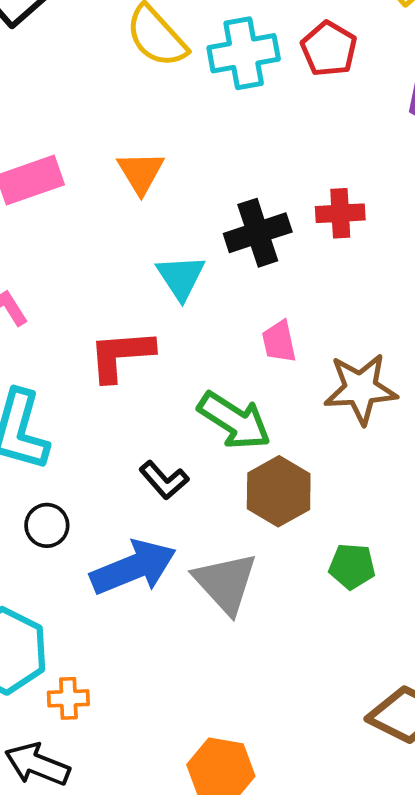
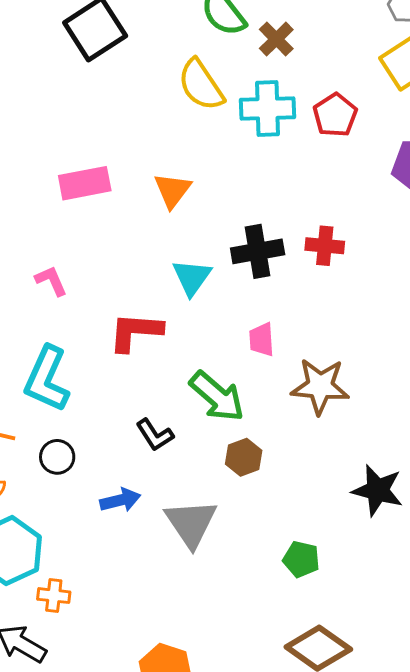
brown hexagon: (279, 491) -> (244, 457), size x0.7
green pentagon: (352, 566) -> (301, 559), moved
blue arrow: (133, 567) -> (120, 500), size x0.6

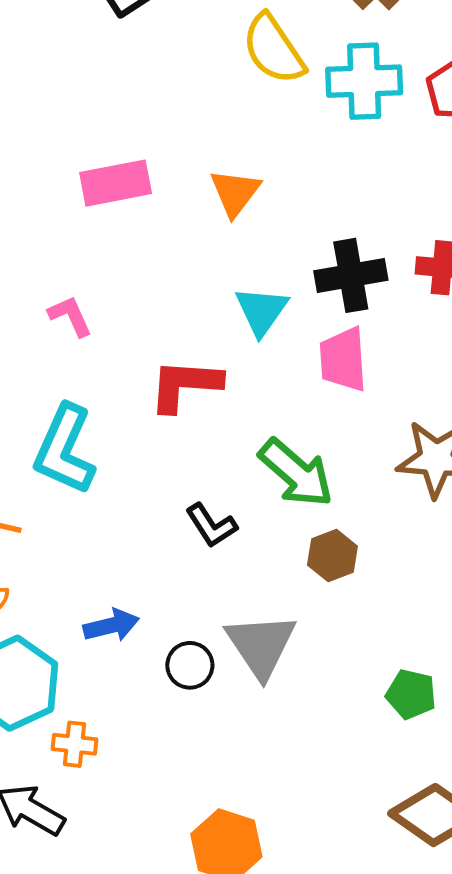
pink trapezoid: (261, 340) -> (343, 360), moved, size x1.4
black circle: (57, 457) -> (190, 665), moved
blue arrow: (120, 500) -> (111, 625), moved

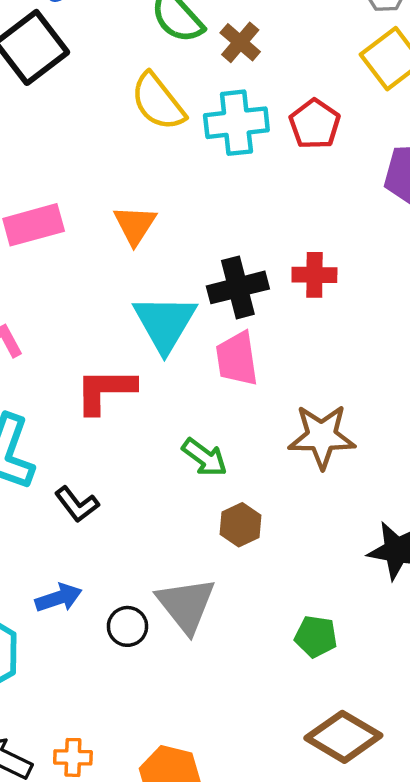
cyan triangle: (261, 311) -> (165, 323), size x1.4
green arrow: (296, 473) -> (205, 457), size x0.7
black L-shape: (211, 525) -> (77, 504), moved
orange cross: (74, 744) -> (73, 757), moved

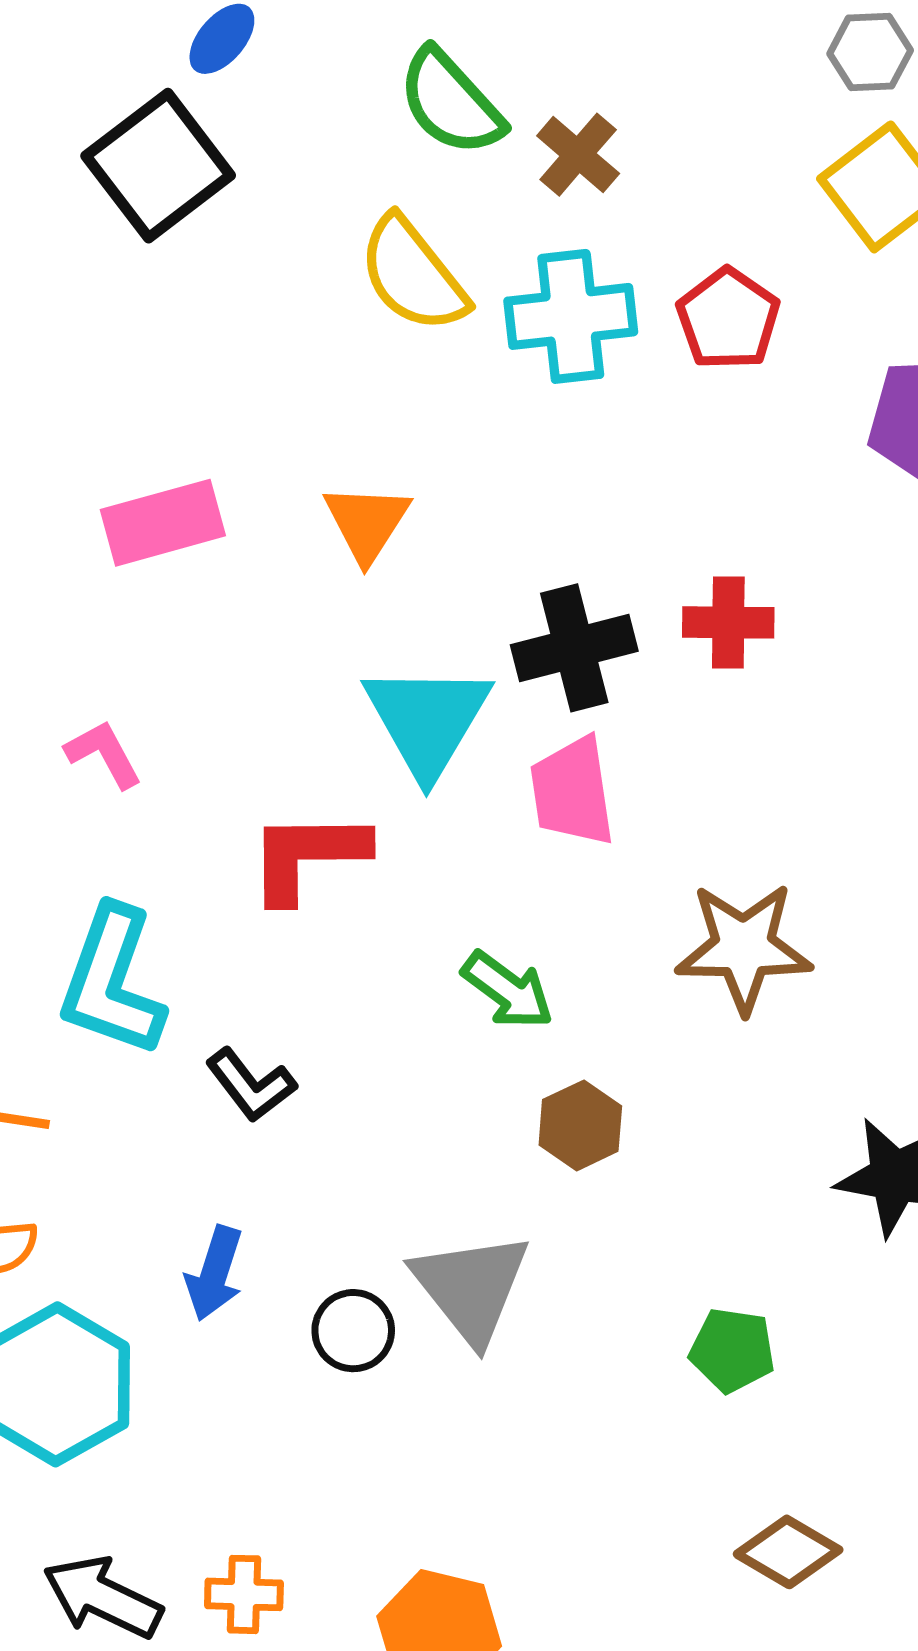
blue arrow: (59, 598) -> (215, 1273), turned 126
brown diamond: (343, 737) -> (788, 1552), size x0.7

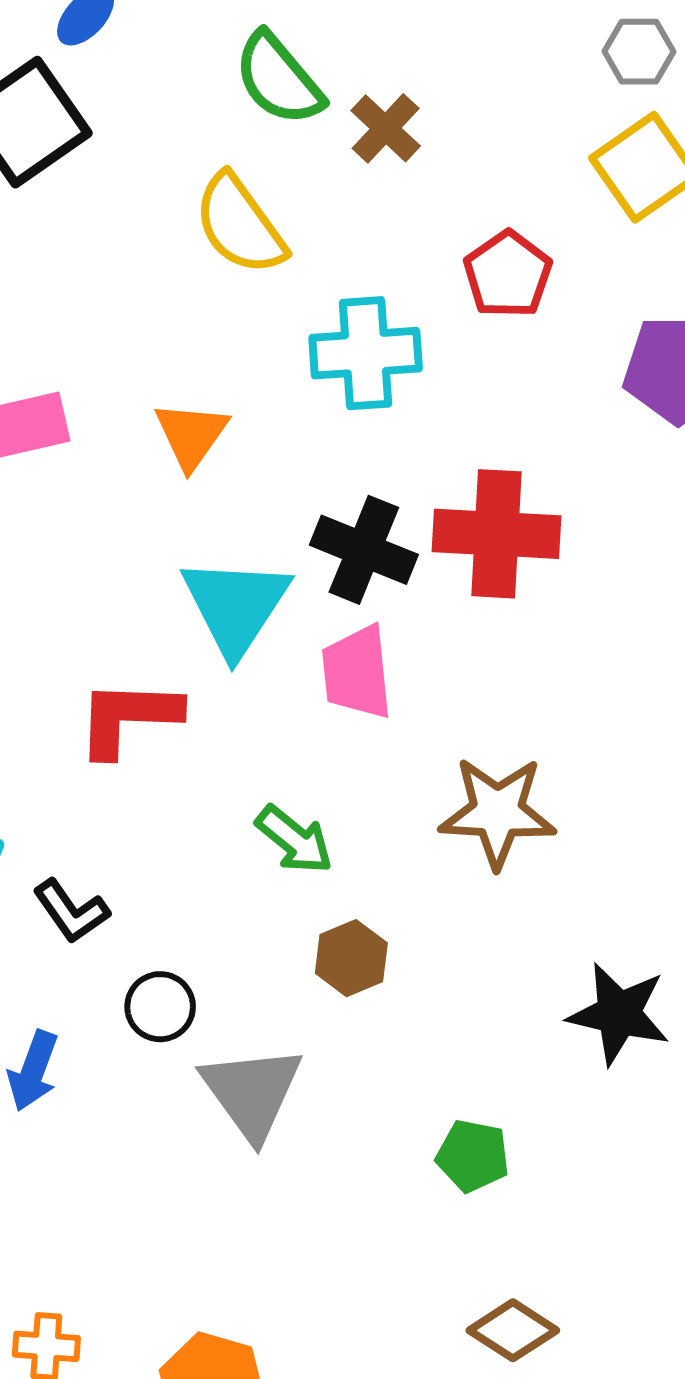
cyan cross: (571, 316) -> (366, 353), moved
red cross: (728, 622) -> (496, 534), size x1.6
black cross: (574, 648) -> (364, 550), turned 34
black circle: (353, 1331) -> (160, 1007), moved

